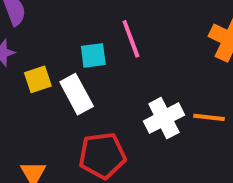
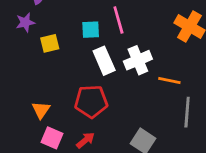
white rectangle: (77, 94) -> (104, 61), moved
white cross: (164, 118) -> (138, 60), moved

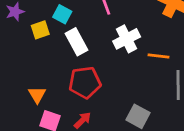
cyan square: (91, 30) -> (62, 14), moved, turned 36
white rectangle: (104, 61) -> (76, 42), moved

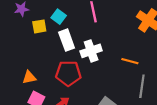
white cross: (127, 39) -> (91, 51), moved
orange triangle: (37, 95) -> (29, 77), turned 40

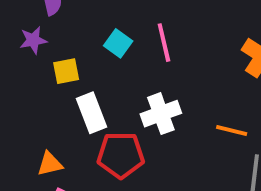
cyan square: (59, 17) -> (118, 43), moved
white rectangle: (67, 40) -> (91, 113), moved

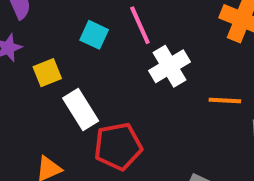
white cross: (161, 114) -> (169, 66), moved

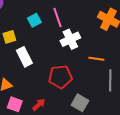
cyan square: (94, 35) -> (34, 20), turned 32
red pentagon: (118, 146) -> (60, 77), moved

